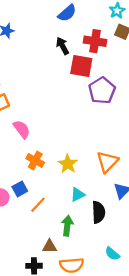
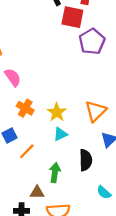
cyan triangle: (78, 195) -> (60, 134), moved
cyan semicircle: (112, 254) -> (104, 192), moved

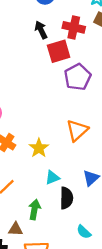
red square: (72, 17) -> (59, 51), turned -30
orange triangle: (96, 111) -> (77, 130), moved
cyan triangle: (60, 134) -> (52, 178), moved

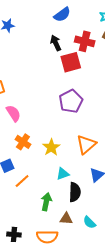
purple pentagon: (78, 77) -> (71, 101), moved
orange triangle: (77, 130) -> (86, 144), moved
brown triangle: (16, 229) -> (66, 219), moved

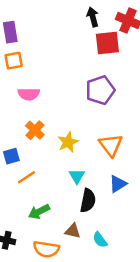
pink semicircle: (13, 113) -> (29, 94), turned 114
orange triangle: (86, 144) -> (111, 145), turned -35
cyan triangle: (63, 174) -> (77, 176), turned -48
green arrow: (46, 202) -> (39, 212), moved, turned -138

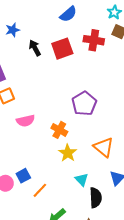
black arrow: (93, 17) -> (35, 48), moved
red square: (107, 43) -> (62, 49), moved
orange cross: (35, 130) -> (59, 130), moved

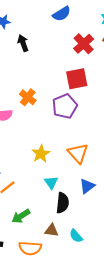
red cross: (94, 40) -> (84, 44), turned 30
red square: (62, 49) -> (77, 79), moved
orange cross: (59, 130) -> (28, 97), moved

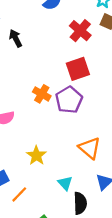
orange cross: (28, 97) -> (42, 94), moved
yellow star: (41, 154) -> (36, 156), moved

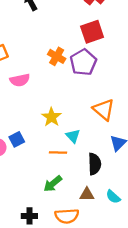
cyan triangle: (65, 183) -> (73, 136), moved
orange line: (19, 194) -> (58, 153), moved, turned 48

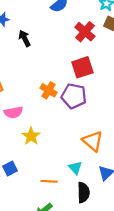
purple pentagon: (83, 62) -> (74, 96), turned -30
yellow star: (51, 117) -> (31, 136), moved
cyan triangle: (73, 136) -> (75, 168), moved

